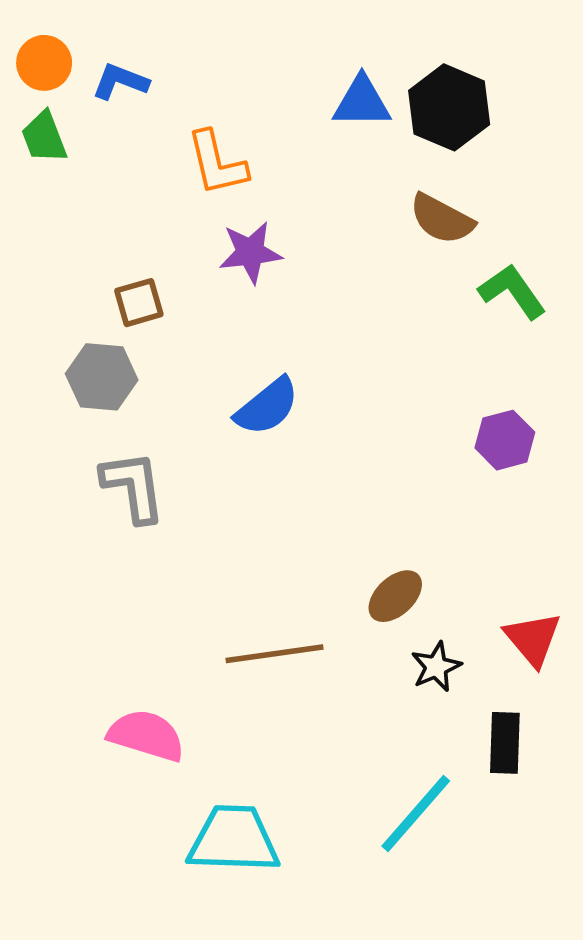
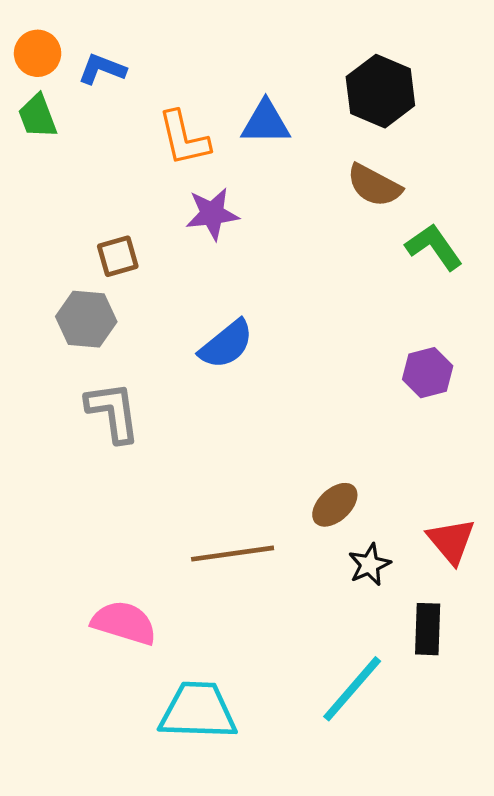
blue triangle: (362, 102) -> (266, 123), moved

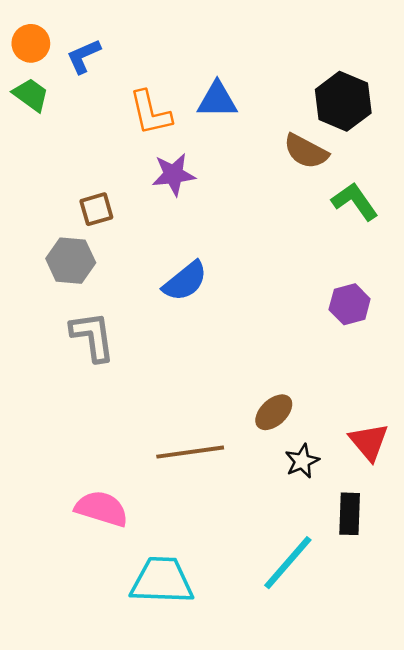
blue L-shape: (102, 69) -> (84, 56), turned -45
black hexagon: (380, 91) -> (343, 101), moved
green trapezoid: (38, 116) -> (31, 95), turned 147

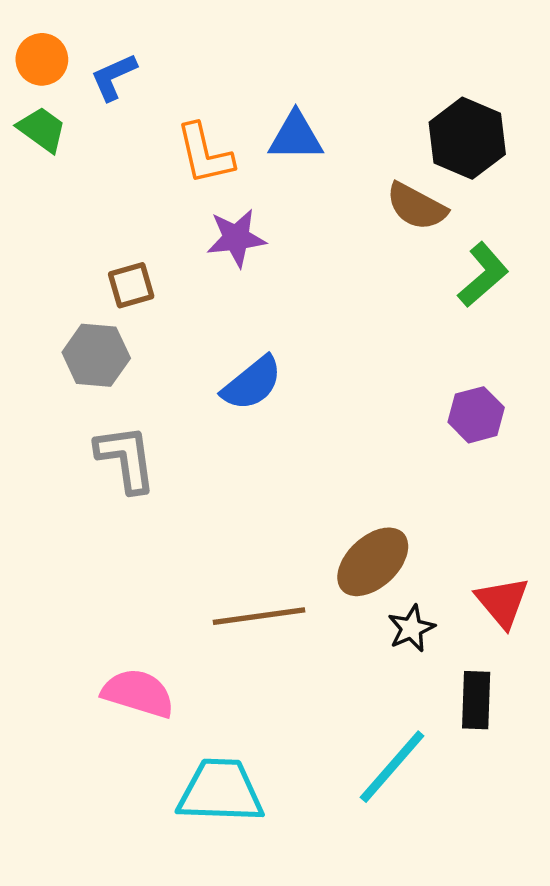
green L-shape: (355, 201) -> (483, 275), turned 84
brown ellipse: (274, 412) -> (373, 562), size x1.4

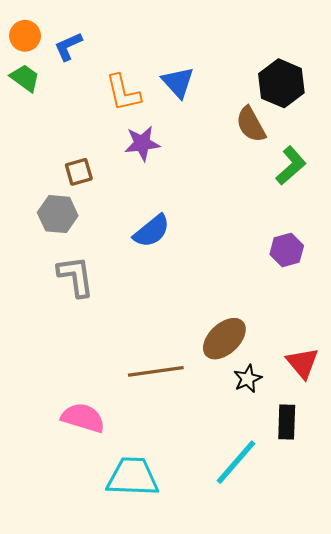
blue triangle: (296, 136) -> (178, 82), turned 48
brown semicircle: (417, 206) -> (251, 124), turned 33

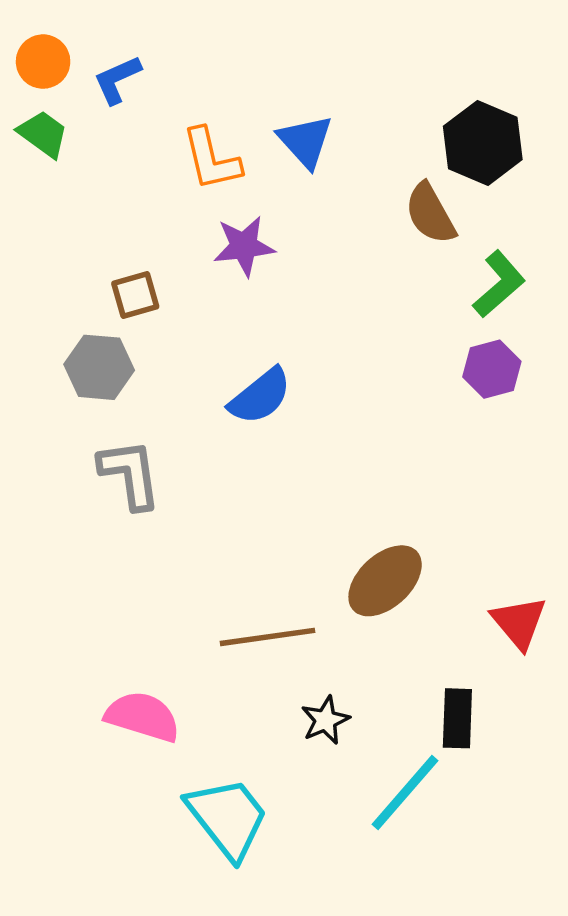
purple hexagon: (287, 250) -> (492, 369), moved
black star: (248, 379) -> (325, 720), moved
black rectangle: (287, 422) -> (457, 718), moved
cyan trapezoid: (133, 477) -> (228, 818), turned 50

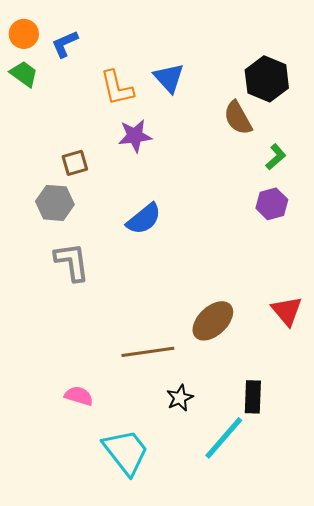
green L-shape: (499, 284) -> (276, 157), size x0.7
red triangle: (519, 622) -> (287, 311), moved
pink semicircle: (143, 717) -> (79, 396), size x0.7

